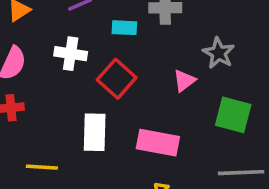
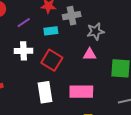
gray star: (219, 53) -> (95, 31), moved, turned -30
pink triangle: (184, 81) -> (90, 54), turned 48

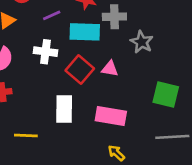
cyan rectangle: (51, 31) -> (85, 32), size x1.6
gray star: (95, 31) -> (142, 42), turned 30
pink triangle: (90, 54) -> (110, 69), moved

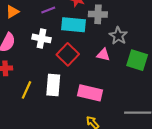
pink triangle: (110, 69) -> (103, 55), moved
green square: (166, 95) -> (137, 60), moved
yellow line: (26, 135) -> (26, 90), moved, turned -72

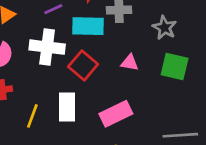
gray star: (118, 36) -> (164, 28), moved
white cross: (41, 38) -> (47, 47), size x1.4
pink rectangle: (90, 93) -> (116, 114), turned -35

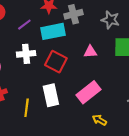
white cross: (47, 47) -> (26, 54), size x0.7

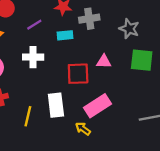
cyan rectangle: (53, 31) -> (65, 35), size x0.6
red square: (56, 62) -> (78, 74), moved, turned -35
yellow arrow: (99, 120) -> (83, 129), moved

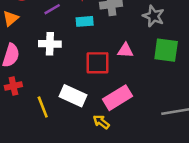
white rectangle: (56, 105) -> (73, 96), turned -60
yellow line: (28, 116) -> (43, 107), turned -36

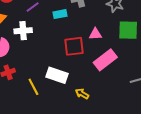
white cross: (50, 44) -> (23, 31), moved
pink rectangle: (117, 98) -> (105, 60), moved

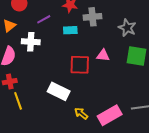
pink rectangle: (105, 60) -> (110, 115), moved
yellow line: (33, 87) -> (18, 101), moved

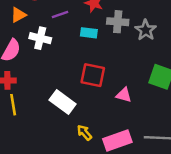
gray star: (127, 28) -> (146, 30), moved
pink triangle: (103, 55) -> (124, 95), moved

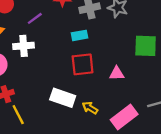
cyan rectangle: (89, 33) -> (80, 35), moved
yellow arrow: (84, 133) -> (90, 108), moved

